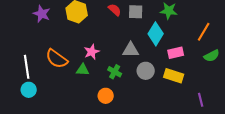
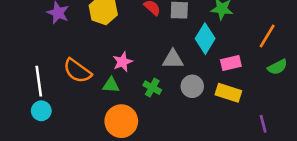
orange circle: (106, 96) -> (121, 121), moved, size x1.6

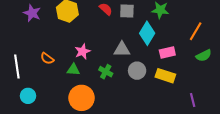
orange semicircle: (77, 71) -> (47, 59), size x0.6
cyan circle: (41, 111) -> (28, 96), moved

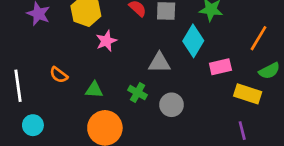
pink star: (83, 51) -> (106, 41), moved
gray circle: (137, 71) -> (172, 105), moved
yellow rectangle: (165, 76) -> (248, 94), moved
purple line: (193, 100) -> (242, 131), moved

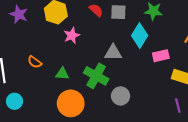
green cross: (138, 93) -> (96, 76), size x1.6
gray circle: (172, 105) -> (121, 96), moved

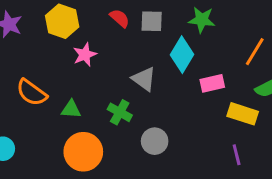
gray triangle: (113, 53) -> (144, 79), turned 36
orange semicircle: (35, 62) -> (32, 93), size x1.5
green cross: (96, 76) -> (120, 112), size x0.7

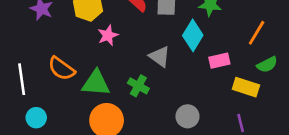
green triangle: (71, 109) -> (96, 83), size x1.6
gray circle: (155, 141) -> (188, 116), moved

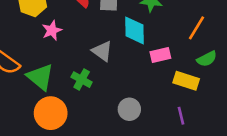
cyan diamond: (193, 35) -> (135, 30), turned -32
green triangle: (96, 83) -> (40, 77), turned 36

